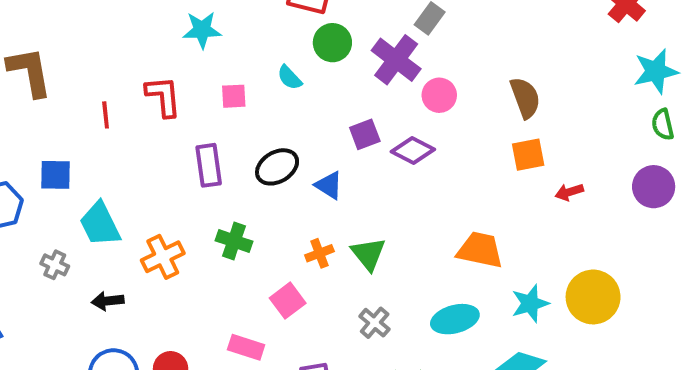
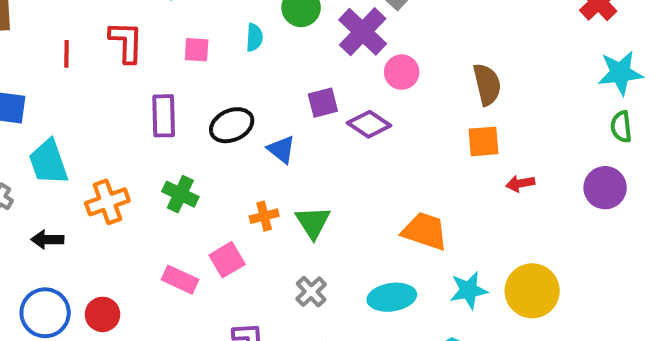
cyan semicircle: (290, 78) -> (254, 37), turned -140
pink rectangle: (246, 347) -> (180, 280), moved

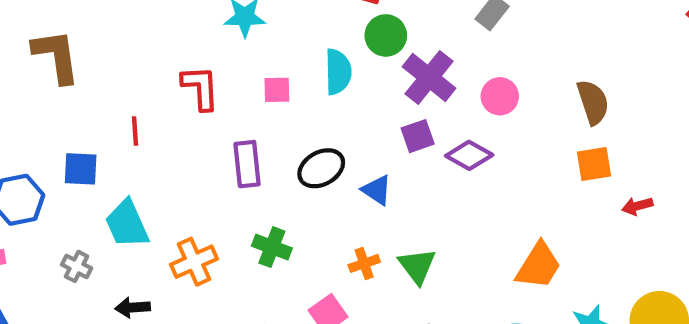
purple cross: (363, 32) -> (429, 77), moved
cyan semicircle: (254, 37) -> (338, 72), size x1.5
red line: (67, 54) -> (135, 131), moved
orange trapezoid: (425, 231) -> (538, 266), turned 108

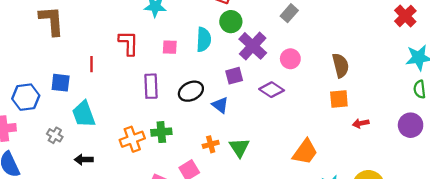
purple square: (418, 136) -> (234, 76), moved
green cross: (272, 247) -> (161, 132), turned -30
orange cross: (194, 262) -> (132, 139), moved

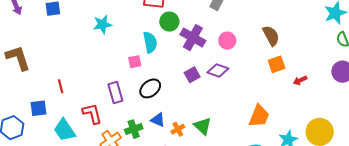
red L-shape: (128, 43) -> (92, 114), moved
pink square: (170, 47) -> (135, 62), moved
purple square: (234, 76) -> (192, 75), moved
blue triangle: (220, 105) -> (158, 120), moved

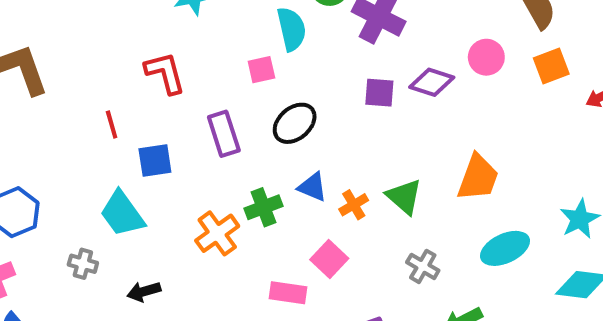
pink circle: (227, 41) -> (486, 57), moved
purple square: (192, 75) -> (379, 93), turned 35
blue square: (38, 108) -> (155, 161), moved
red L-shape: (92, 114) -> (165, 73), moved
orange trapezoid: (259, 116) -> (478, 178), moved

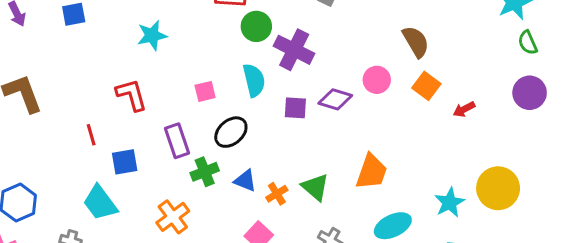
cyan semicircle: (292, 29) -> (254, 80), moved
orange square: (551, 66) -> (426, 86), turned -32
green cross: (263, 207) -> (205, 172), moved

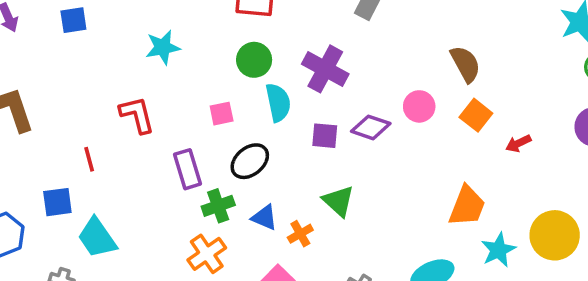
green circle: (256, 26) -> (254, 60), moved
blue square: (125, 162) -> (57, 202), moved
orange trapezoid: (372, 172) -> (467, 206), moved
green triangle: (315, 187) -> (338, 201), moved
orange cross: (173, 217) -> (207, 254), moved

